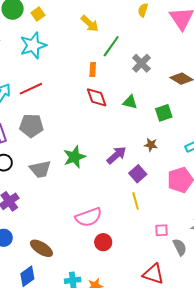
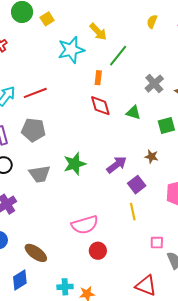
cyan star: (33, 45) -> (71, 50), moved
gray cross: (141, 63) -> (154, 84), moved

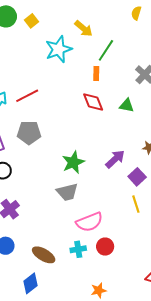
orange rectangle: (98, 78) -> (96, 73), moved
gray trapezoid: (40, 174) -> (67, 192), moved
cyan cross: (65, 287) -> (78, 249), moved

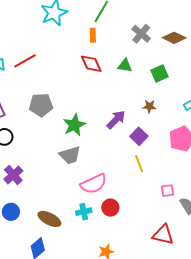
gray pentagon: (29, 133) -> (41, 105), moved

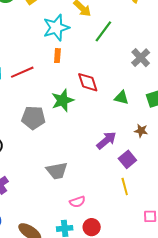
orange rectangle: (93, 35) -> (57, 56), moved
green triangle: (125, 66) -> (122, 98), moved
green star: (74, 125) -> (63, 100), moved
pink semicircle: (94, 184) -> (77, 202), size x0.6

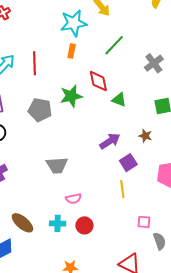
green line: (103, 31) -> (114, 45), moved
red line: (22, 72) -> (34, 63), turned -75
green triangle: (122, 98) -> (119, 100), moved

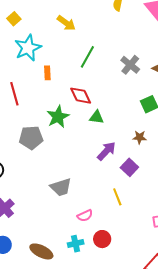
cyan star: (74, 23) -> (28, 48), moved
green triangle: (119, 100) -> (97, 117), moved
yellow line: (122, 189) -> (117, 197), moved

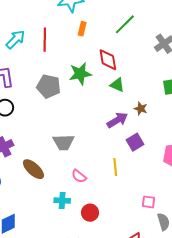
brown star: (140, 137) -> (141, 109), moved
pink semicircle: (85, 216) -> (79, 176), turned 49
red circle: (102, 239) -> (90, 213), moved
brown ellipse: (41, 251) -> (33, 169), moved

